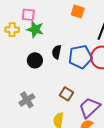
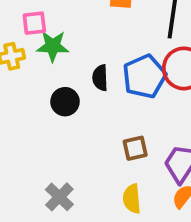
brown square: (66, 94) -> (135, 148), turned -32
gray cross: (27, 100) -> (59, 197), moved

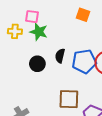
brown square: (135, 148) -> (69, 99), size x1.5

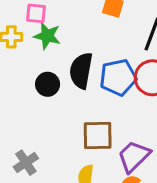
black semicircle: (60, 56) -> (81, 71), size x1.6

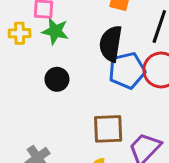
black semicircle: (81, 71) -> (111, 44), moved

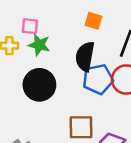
black circle: (57, 79) -> (39, 85), size x1.6

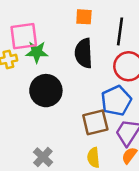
pink square: (30, 26) -> (24, 36), size x1.6
blue pentagon: (98, 79) -> (116, 101), moved

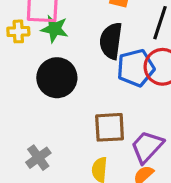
blue pentagon: (116, 101) -> (136, 68), moved

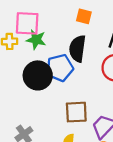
blue pentagon: (136, 68) -> (60, 68), moved

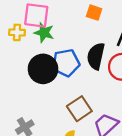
black semicircle: (77, 49) -> (96, 56), moved
brown square: (76, 112) -> (79, 109), turned -35

